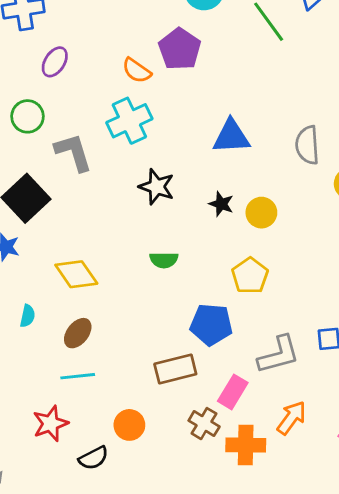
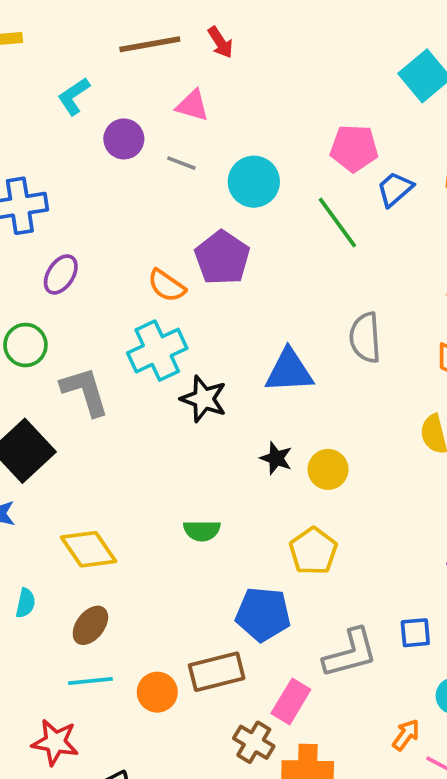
gray semicircle: (307, 145) -> (365, 338), moved
black star: (157, 187) -> (204, 399), moved
orange arrow: (292, 418) -> (406, 735), moved, size x0.7
red star: (50, 424) -> (55, 742), turned 30
orange circle: (129, 425) -> (157, 692), moved

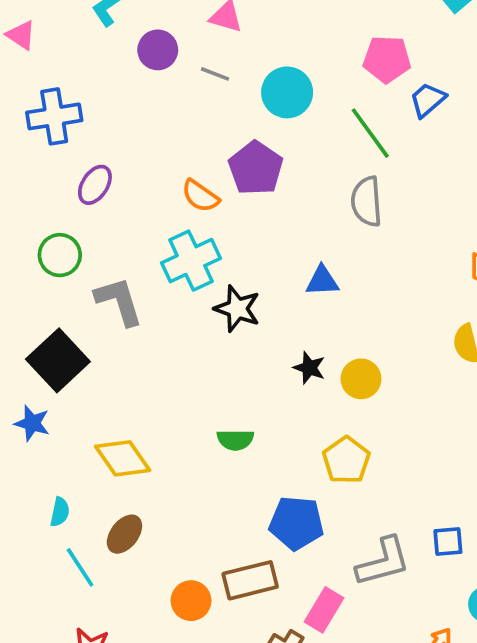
gray semicircle: (365, 338) -> (367, 201), moved
blue triangle: (289, 371) -> (322, 281), size x0.7
cyan line: (90, 681) -> (80, 567), moved, turned 63

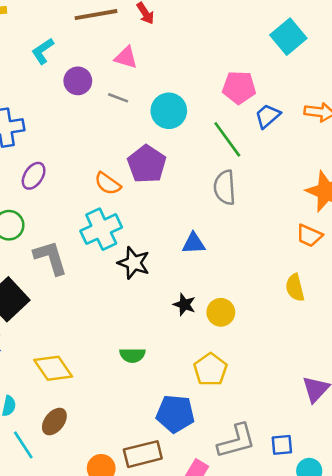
blue square: (448, 541) -> (282, 445), moved

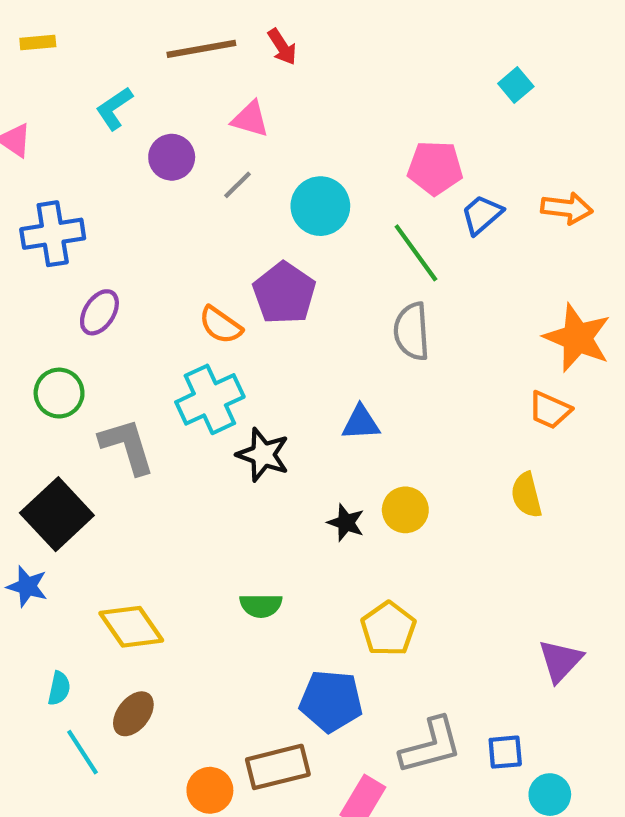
cyan square: (288, 37) -> (516, 85), size x0.6
gray line: (118, 98) -> (238, 185), turned -66
yellow circle: (221, 312) -> (405, 510), moved

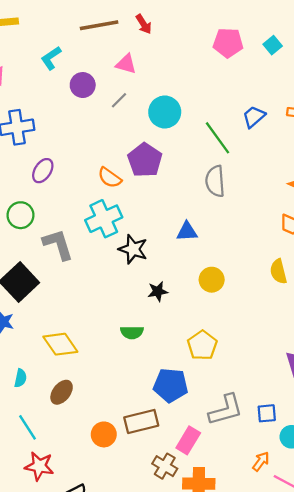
pink pentagon: (435, 168) -> (228, 43), moved
black star: (346, 523) -> (158, 291), moved, turned -30
cyan line: (82, 752) -> (28, 427), moved

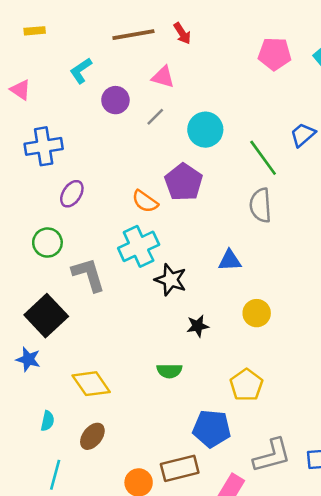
cyan line: (28, 427) -> (55, 475), turned 48

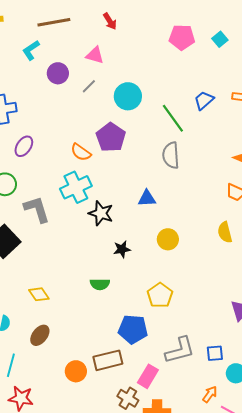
brown line: (133, 35) -> (54, 22), moved
yellow diamond: (91, 384) -> (39, 294), size x0.7

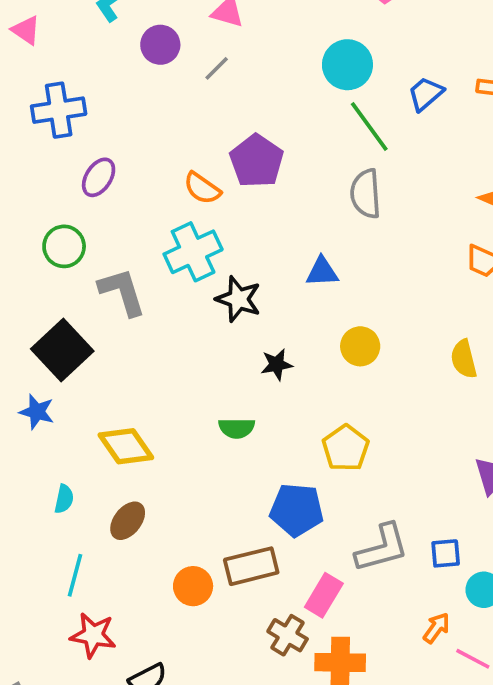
cyan circle: (128, 96) -> (347, 65), moved
yellow semicircle: (225, 232) -> (464, 359), moved
yellow diamond: (39, 294) -> (126, 446), size x1.4

